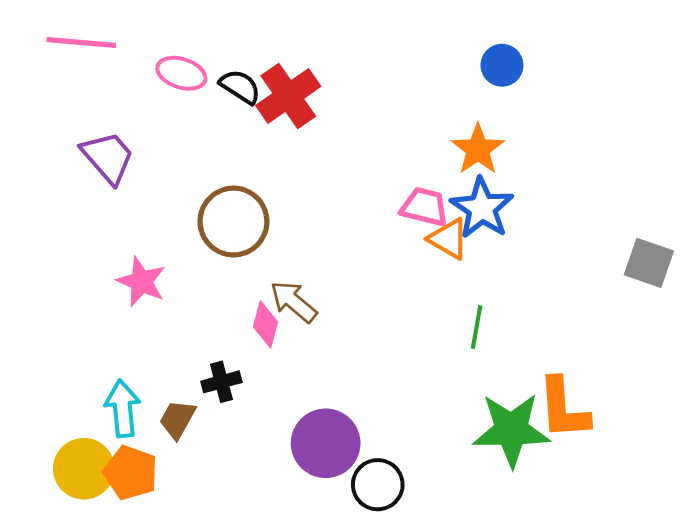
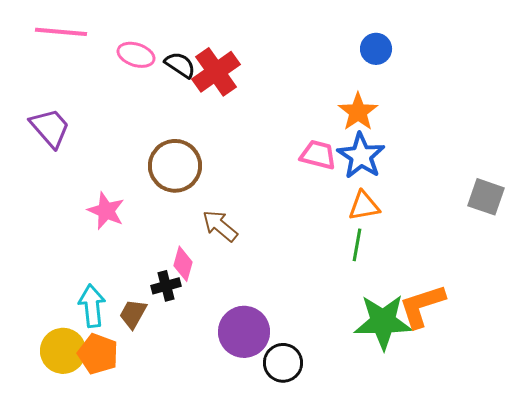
purple trapezoid: (108, 157) -> (50, 128), moved
orange triangle: (449, 239) -> (364, 206), moved, turned -40
pink diamond: (266, 324) -> (183, 264), moved
orange L-shape: (563, 409) -> (422, 306), turned 76

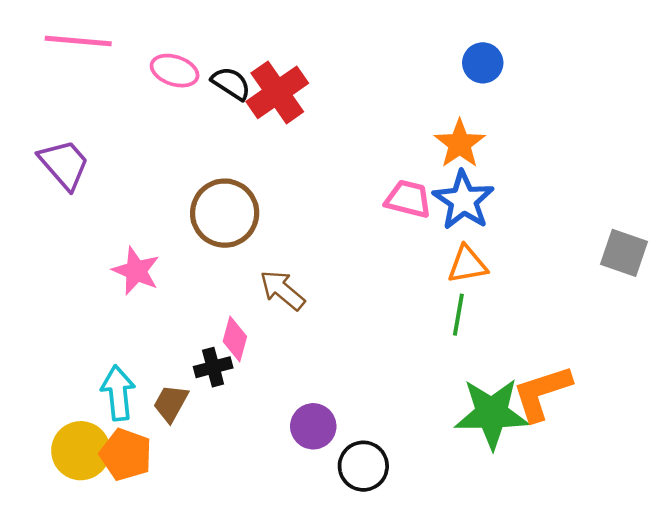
purple circle: (244, 332) -> (313, 426), size x0.7

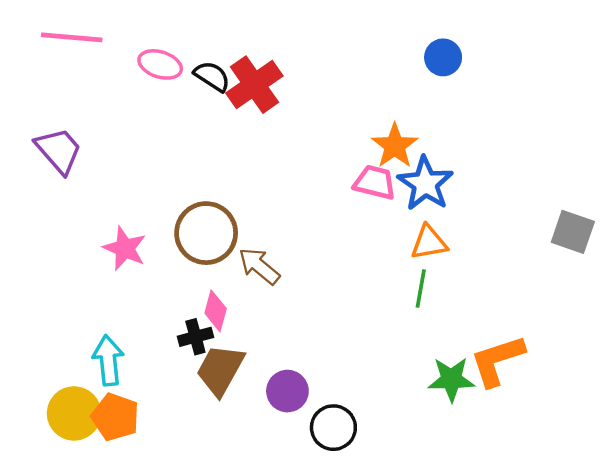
orange star: (460, 144) -> (395, 146), moved
brown circle: (225, 213) -> (206, 233), moved
brown trapezoid: (171, 403) -> (220, 370), moved, size x1.5
green star: (492, 413) -> (451, 379), size x0.7

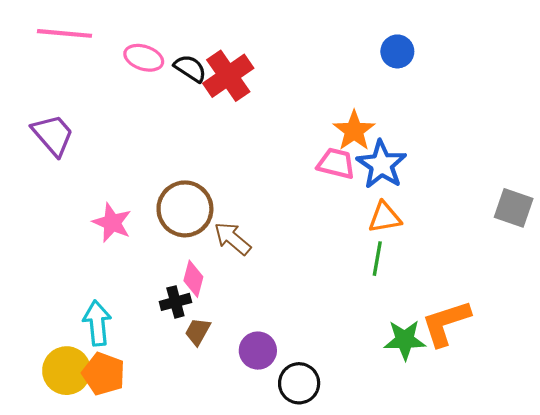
brown trapezoid: (220, 370) -> (198, 331), size x0.6

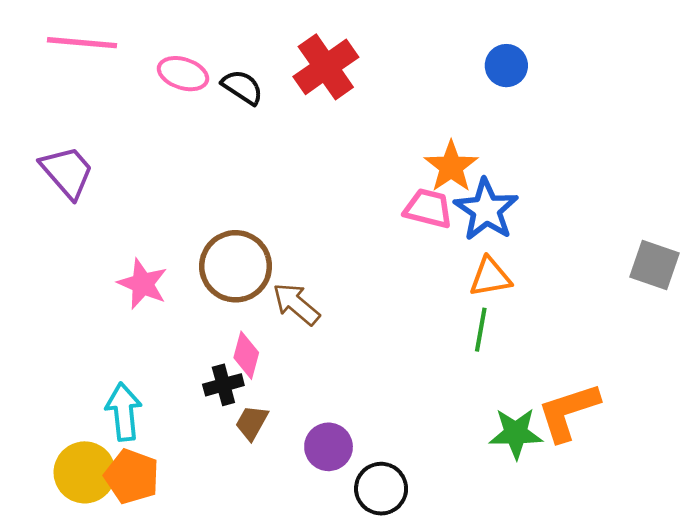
red cross: (228, 76) -> (326, 67), moved

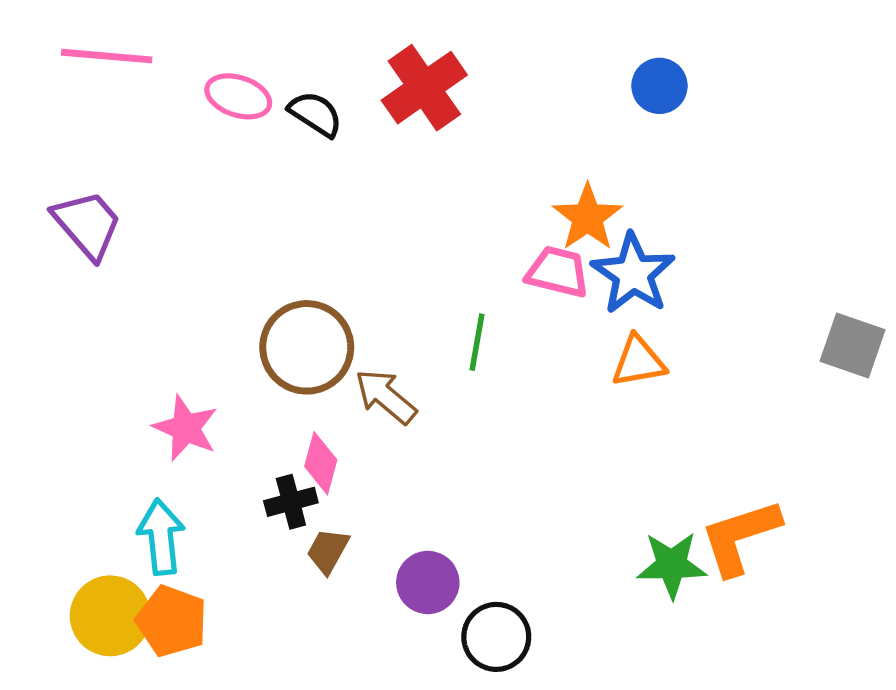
pink star: (143, 284) -> (186, 428), moved
green line: (481, 330) -> (477, 342), moved

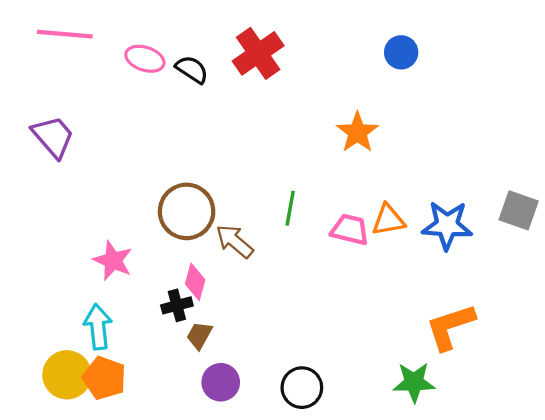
pink trapezoid: (558, 272) -> (350, 230), moved
blue star: (633, 274) -> (447, 225), moved, turned -30
green star: (672, 565) -> (414, 382), moved
purple circle: (428, 582) -> (221, 382), moved

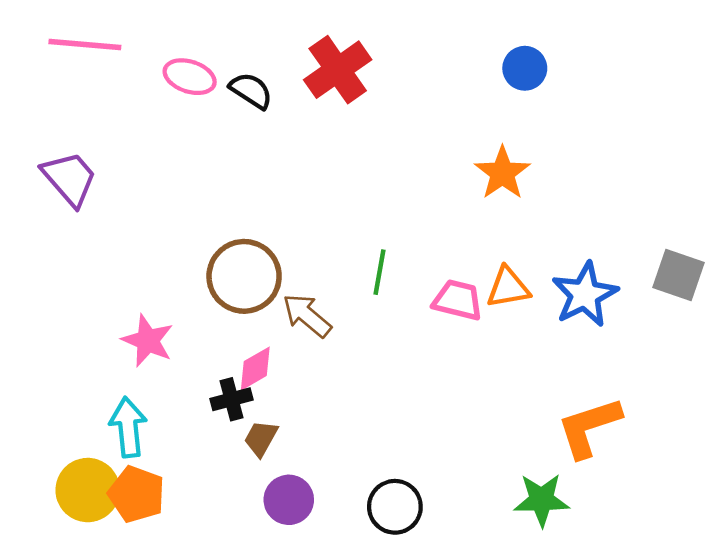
orange star: (357, 132) -> (502, 173), moved
blue star: (447, 225) -> (585, 295), turned -30
pink diamond: (195, 282) -> (255, 369), turned 45

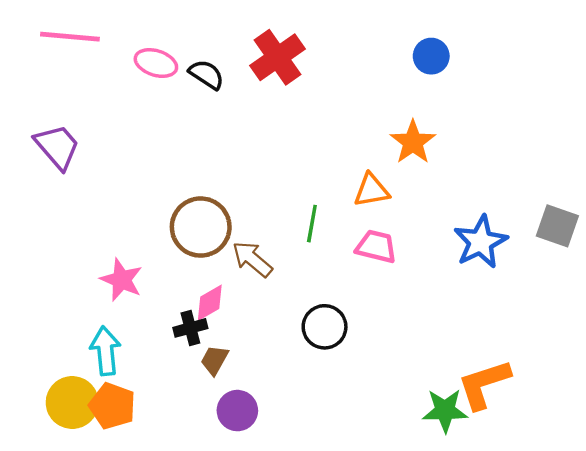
orange triangle: (508, 288) -> (372, 190), moved
orange L-shape: (589, 427) -> (484, 384), moved
black circle: (395, 507) -> (325, 327), moved

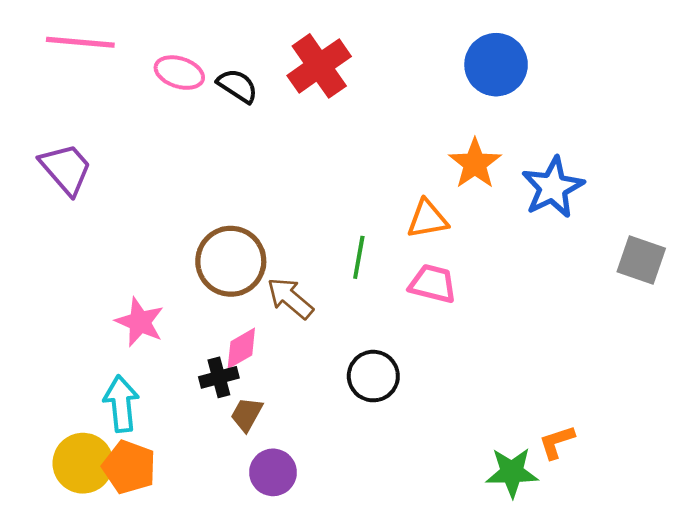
blue circle: (431, 56) -> (496, 65), size x1.5
blue star: (481, 242) -> (553, 187), moved
orange L-shape: (484, 384) -> (557, 442), size x0.6

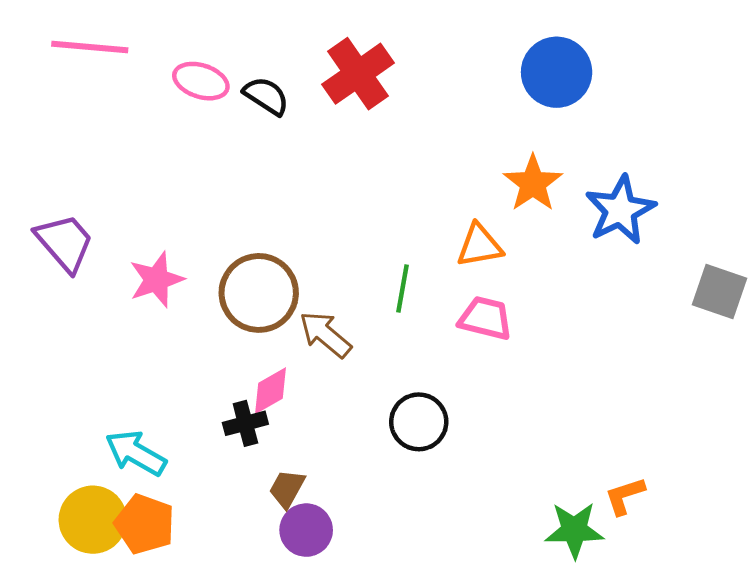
purple trapezoid: (66, 169) -> (65, 243), moved
pink star: (140, 322) -> (156, 280), moved, turned 30
cyan arrow: (121, 404) -> (136, 453), turned -54
brown trapezoid: (247, 414) -> (287, 489), moved

